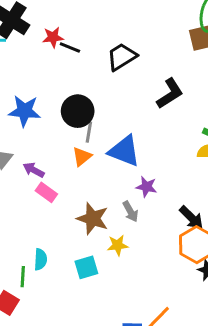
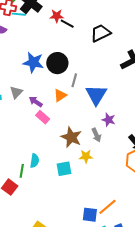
black circle: (78, 111) -> (57, 63), moved
blue triangle: (124, 151) -> (96, 95), turned 35
orange triangle: (82, 157) -> (60, 95), moved

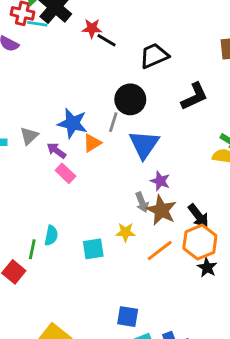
blue star: (33, 62) -> (72, 123), moved
black circle: (57, 63) -> (130, 99), moved
brown star: (71, 137) -> (161, 210), moved
orange line: (107, 207) -> (160, 251), moved

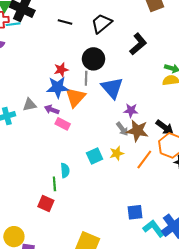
red star: (92, 28) -> (61, 70), moved
gray triangle: (29, 136) -> (30, 105), turned 48
orange triangle: (92, 143) -> (75, 97), size x1.5
cyan square: (93, 249) -> (95, 156), moved

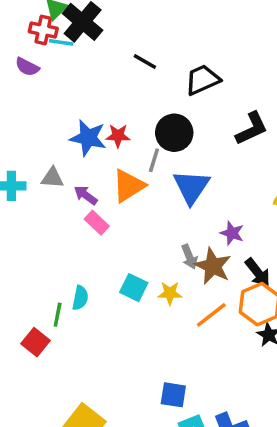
blue star: (58, 87) -> (88, 138), moved
purple star: (131, 110) -> (232, 233), moved
cyan square: (95, 156) -> (134, 288), turned 35

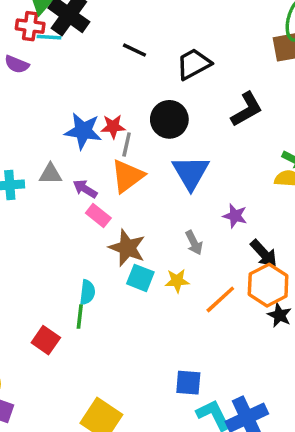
gray line: (154, 160) -> (127, 144), moved
brown star: (213, 266) -> (127, 248), moved
green line: (58, 315) -> (80, 317), moved

